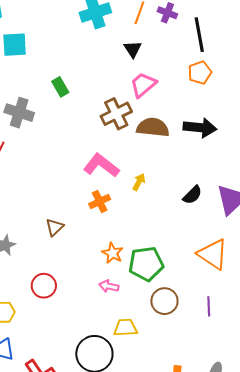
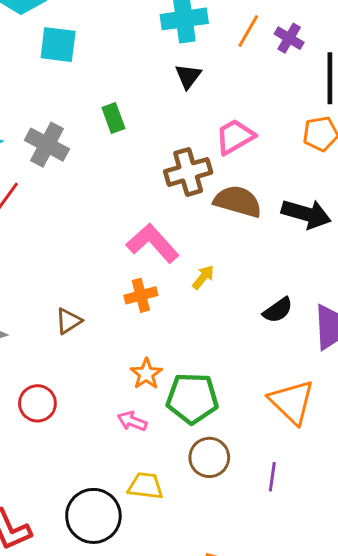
black triangle: (133, 49) -> (188, 76), moved

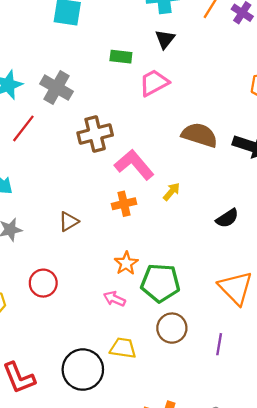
green rectangle: (113, 118) -> (121, 57), moved, turned -65
pink trapezoid: (235, 137) -> (154, 83), moved
brown cross: (188, 172) -> (95, 134), moved

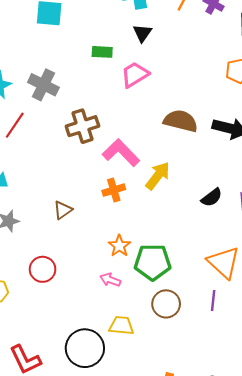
yellow arrow: (172, 192) -> (158, 176), size x1.6
purple line: (219, 344) -> (213, 301), moved

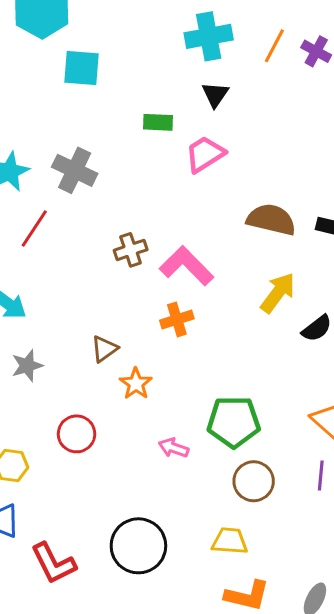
brown cross: (82, 126) -> (131, 250), moved, size x0.7
yellow arrow: (158, 176) -> (278, 293), moved
orange star: (119, 246) -> (136, 384), moved
yellow trapezoid: (121, 326) -> (230, 541), moved

